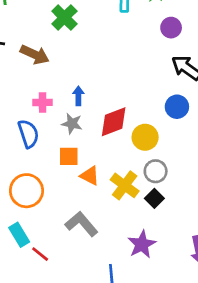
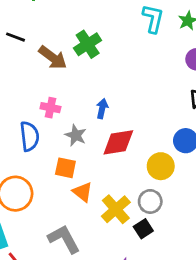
green cross: (64, 18) -> (88, 44), moved
blue arrow: (78, 96) -> (102, 109), moved
yellow circle: (145, 137) -> (161, 166), moved

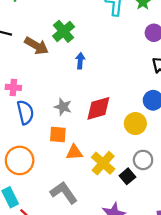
pink cross: (50, 108) -> (13, 87), moved
blue arrow: (102, 109) -> (80, 61), moved
orange triangle: (83, 192) -> (74, 152), turned -36
gray circle: (150, 201) -> (143, 160), moved

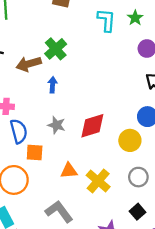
brown arrow: (36, 46) -> (29, 64), turned 135
blue arrow: (80, 61) -> (53, 85), moved
orange square: (58, 134) -> (35, 153), moved
black square: (127, 176) -> (138, 212), moved

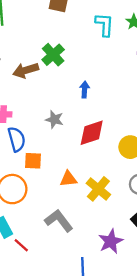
blue arrow: (53, 85) -> (85, 89), moved
gray star: (57, 125) -> (54, 119), moved

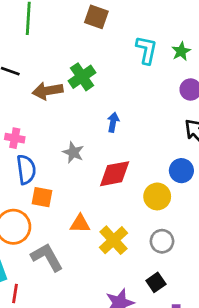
gray L-shape: (59, 221) -> (47, 257), moved
red line: (21, 245) -> (15, 293), turned 49

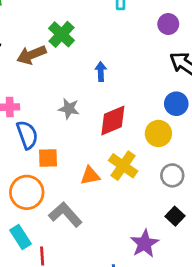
yellow cross: (114, 240) -> (123, 166), moved

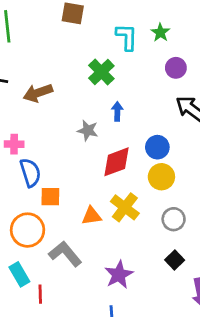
green cross: (61, 34) -> (101, 72), moved
blue arrow: (101, 71) -> (117, 111), moved
blue circle: (176, 104) -> (157, 147), moved
gray star: (69, 109) -> (88, 130), moved
purple star: (145, 244) -> (119, 275), moved

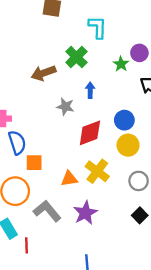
green star: (160, 32) -> (121, 64), moved
brown arrow: (38, 93) -> (43, 73), moved
purple star: (119, 275) -> (85, 213), moved

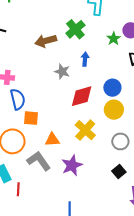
orange triangle: (69, 179) -> (52, 140), moved

